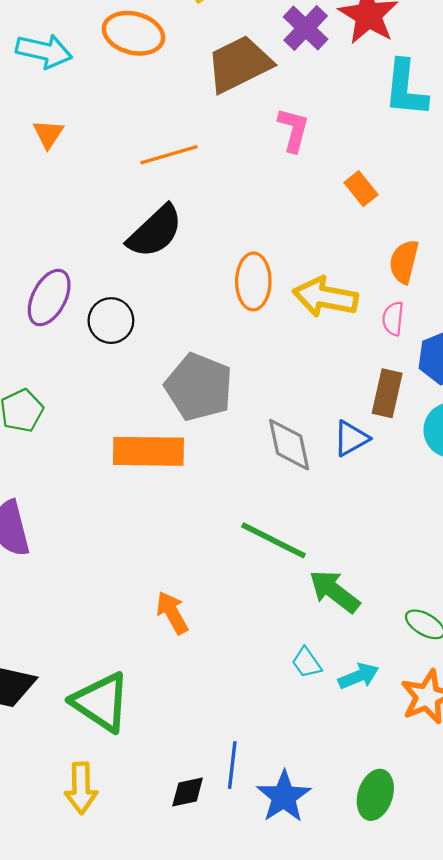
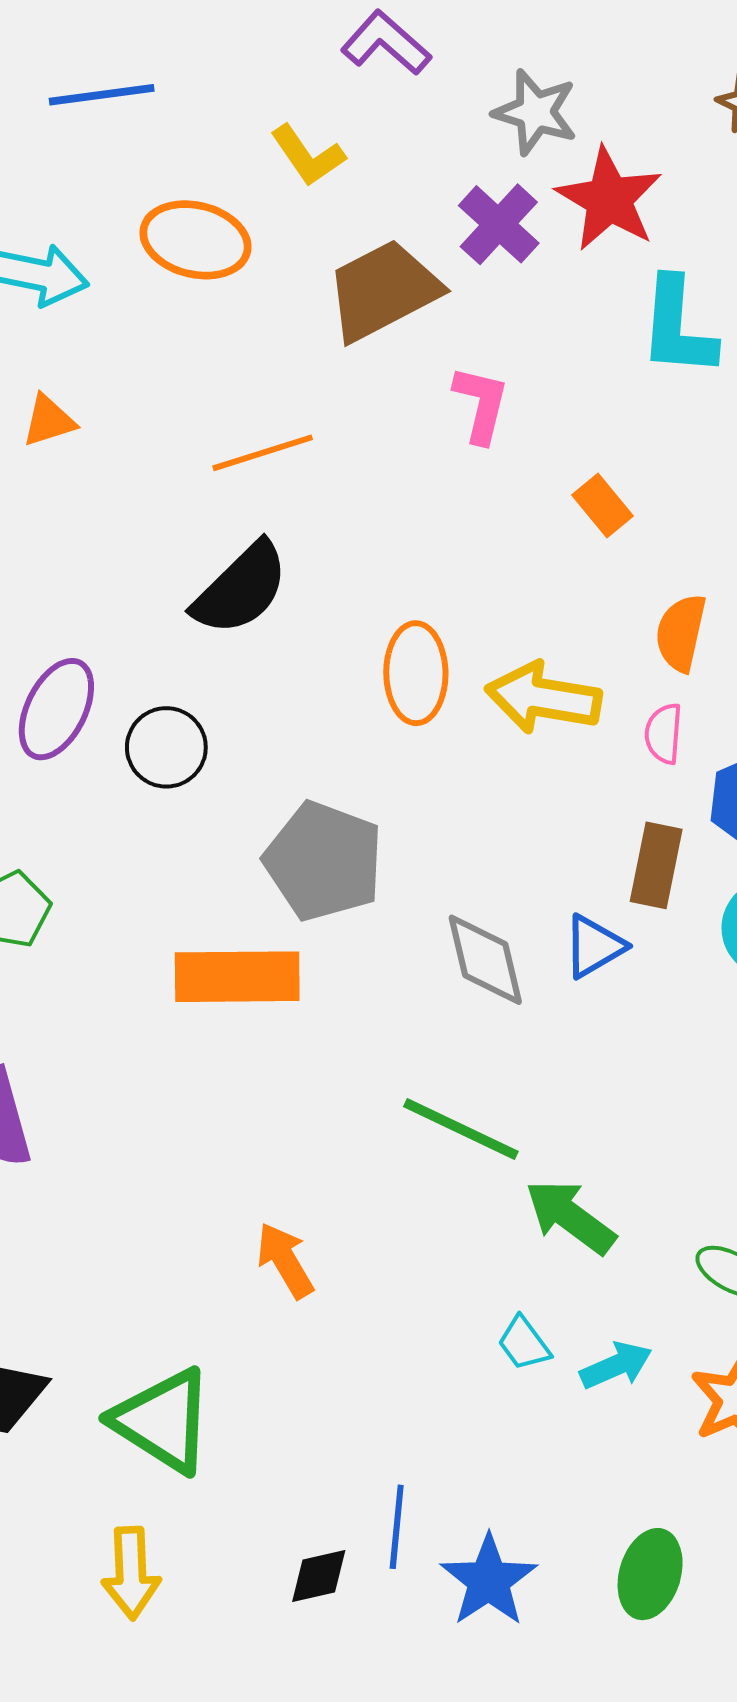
orange triangle: (48, 134) -> (49, 421), turned 40

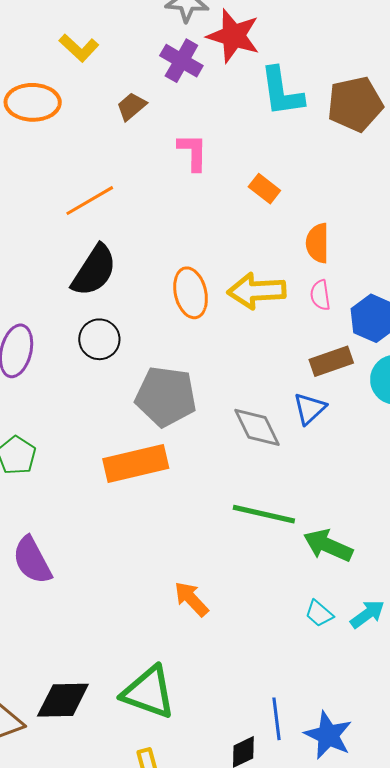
brown trapezoid: (383, 290) -> (131, 106), size x0.5
black circle: (166, 747) -> (99, 339), moved
brown rectangle: (656, 865) -> (331, 361), turned 72

